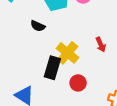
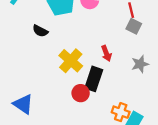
black rectangle: (52, 68) -> (94, 79), moved

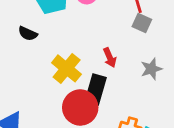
red circle: (81, 93) -> (80, 107), size x1.6

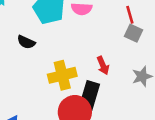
yellow cross: (67, 68) -> (62, 75), turned 36

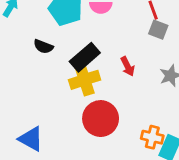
black rectangle: (89, 95) -> (85, 57), moved, turned 36

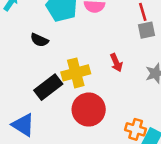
gray square: (158, 30) -> (146, 30), turned -36
black rectangle: (85, 57) -> (48, 87), moved

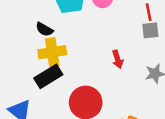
yellow cross: (76, 73) -> (52, 52), moved

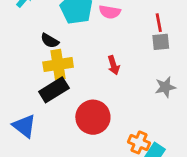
red arrow: (118, 59) -> (114, 65), moved

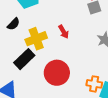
black semicircle: (50, 41) -> (13, 24), turned -64
yellow cross: (58, 65) -> (36, 39), moved

